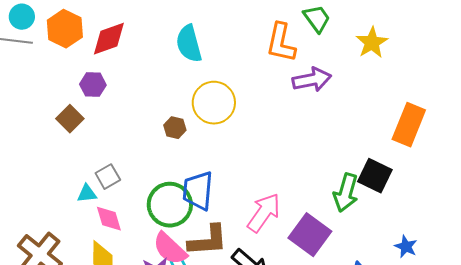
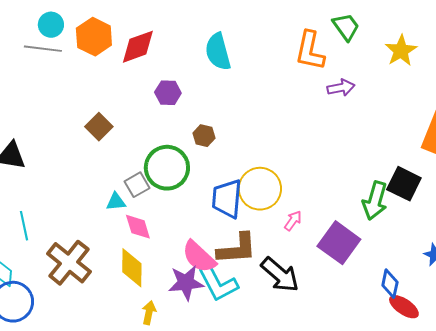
purple arrow: (312, 80) -> (341, 88), size x0.7
purple hexagon: (93, 85) -> (168, 93), moved
yellow circle: (214, 103) -> (260, 189), moved
green circle: (170, 205) -> (167, 168), moved
pink arrow: (264, 213) -> (293, 221), size x0.5

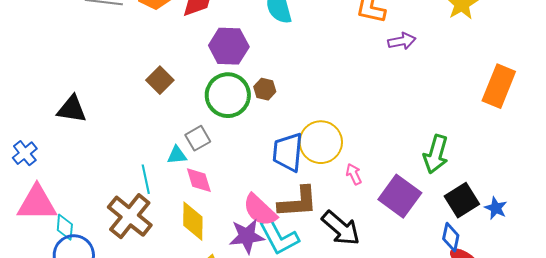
purple hexagon: (168, 93) -> (229, 46), size x1.5
green circle: (167, 168) -> (228, 95), moved
black square: (404, 184) -> (462, 200), moved, turned 32
pink arrow: (293, 221) -> (354, 174), turned -60
cyan line: (24, 226) -> (146, 179), moved

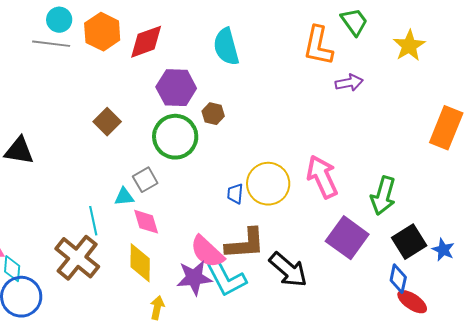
brown hexagon: (265, 89) -> (213, 114), moved
blue trapezoid: (288, 152) -> (235, 194), size x0.5
pink arrow: (354, 174) -> (322, 177), moved, size x2.0

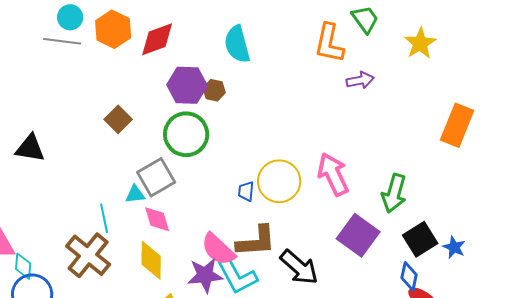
brown hexagon: (213, 114) -> (214, 90), moved
gray square: (145, 180) -> (156, 177), size x1.5

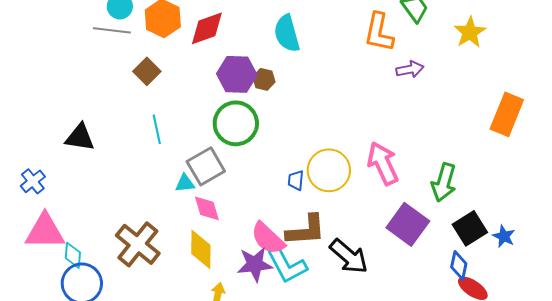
brown square: (118, 119) -> (147, 71), moved
cyan line: (104, 218) -> (157, 129), moved

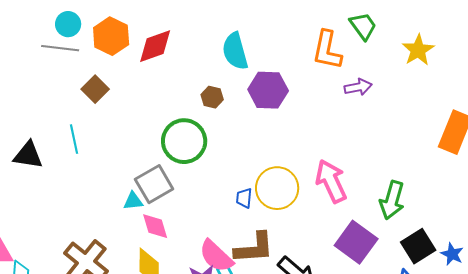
purple hexagon: (237, 74) -> (268, 90), moved
cyan line: (157, 129) -> (74, 139), moved

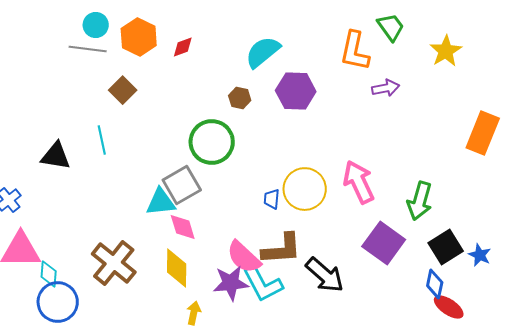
red diamond: (155, 46) -> (183, 47), size x0.6
cyan semicircle: (235, 51) -> (263, 52), turned 66
cyan triangle: (133, 201) -> (161, 202), size x1.5

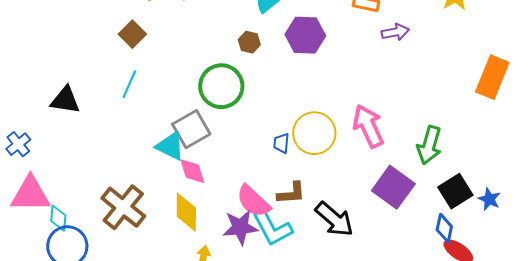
cyan line: (102, 140) -> (129, 84), moved, turned 36
cyan triangle: (161, 202) -> (170, 146), turned 32
brown L-shape: (282, 249) -> (291, 193), size x0.7

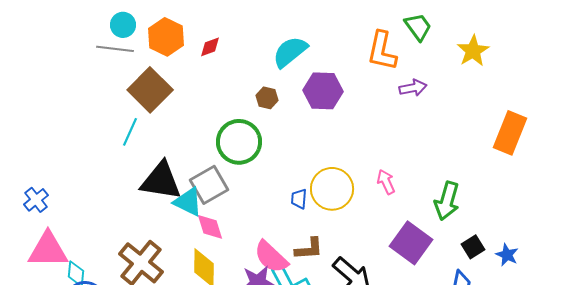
brown square: (132, 34) -> (150, 90), size x1.6
cyan line: (129, 84) -> (130, 132), moved
black triangle: (65, 100) -> (161, 181), moved, size x1.4
pink arrow: (368, 126) -> (386, 182), size x0.6
black square: (455, 191) -> (473, 247), size x0.7

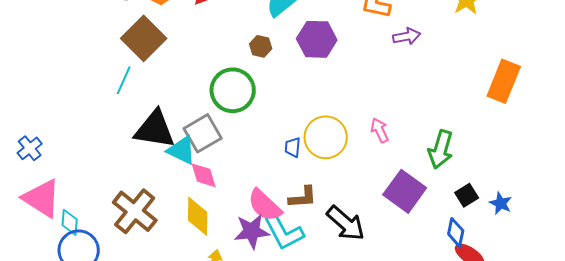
pink triangle: (48, 250) -> (42, 198), turned 33

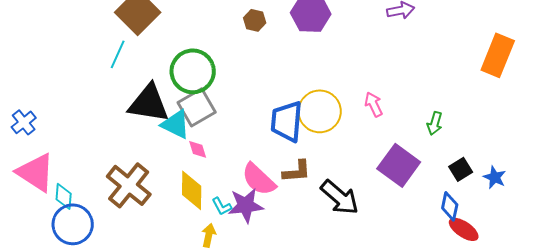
green circle: (233, 90) -> (193, 71), moved
blue trapezoid: (293, 147) -> (287, 121), size x2.0
green arrow: (441, 149) -> (435, 123), size x0.6
pink diamond: (204, 175) -> (198, 149), size x0.7
cyan L-shape: (284, 232) -> (222, 206), moved, size x0.5

